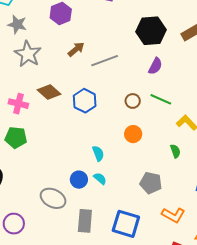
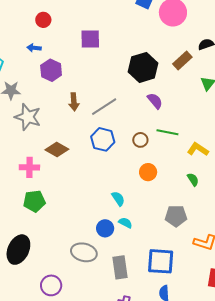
brown arrow: (76, 49) -> (74, 102), turned 138
purple semicircle: (155, 66) -> (155, 101), turned -54
blue hexagon: (85, 101) -> (103, 139), moved

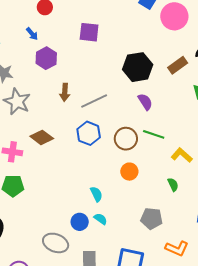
blue arrow: (34, 48) -> (32, 34), turned -144
brown circle: (140, 140) -> (126, 139), size x1.5

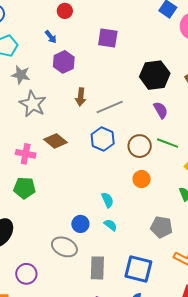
blue circle: (80, 222) -> (80, 224), moved

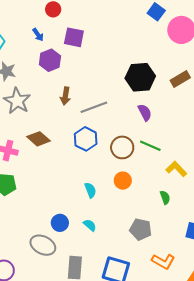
purple square: (108, 38) -> (74, 37), moved
cyan semicircle: (108, 200) -> (90, 190), moved

